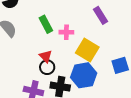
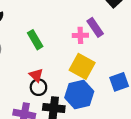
pink cross: (66, 32) -> (80, 35), moved

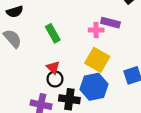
purple rectangle: (95, 27) -> (110, 23), turned -42

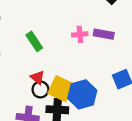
purple rectangle: (110, 23) -> (104, 34), moved
yellow square: (97, 60) -> (61, 89), moved

